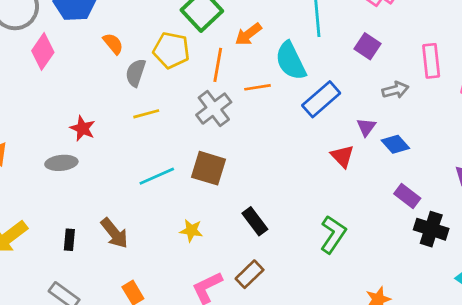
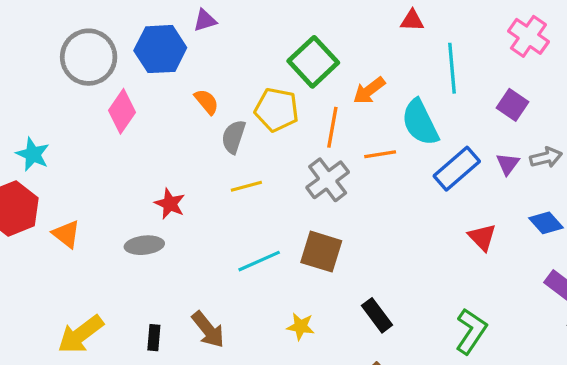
purple triangle: (366, 127) -> (508, 164), moved

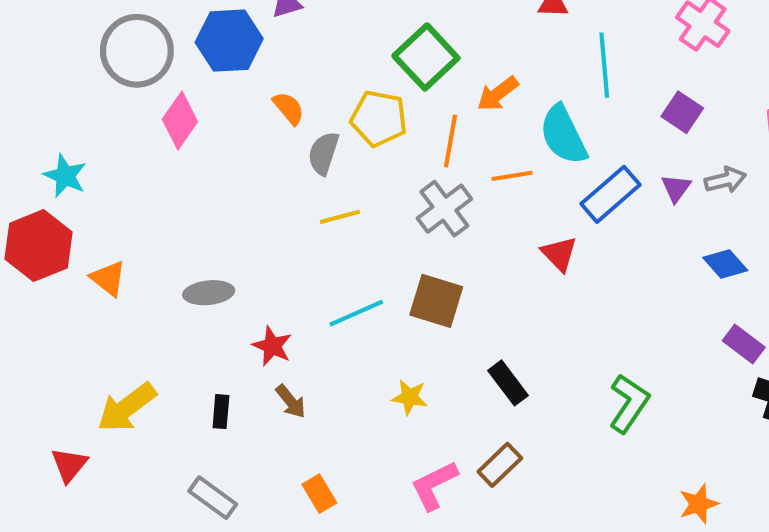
red star: (170, 204) -> (272, 346), moved
red triangle: (482, 237) -> (559, 254), moved
brown arrow: (208, 330) -> (291, 401), size x0.7

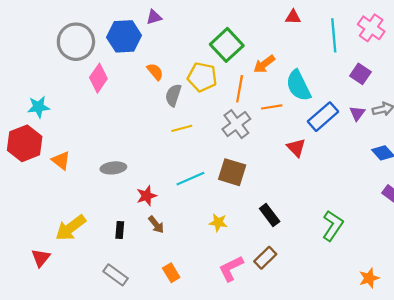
cyan line: (604, 65) -> (334, 35), moved
cyan star: (65, 176) -> (39, 107), turned -30
red star: (272, 346) -> (147, 196), turned 30

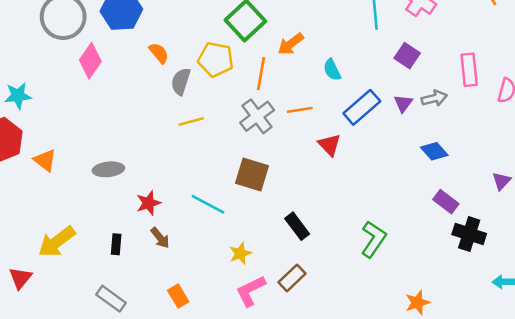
cyan semicircle: (298, 86) -> (332, 70), size x0.6
orange line: (272, 107) -> (300, 110), moved
cyan line: (190, 179) -> (208, 204), moved, turned 52
yellow star: (218, 222) -> (240, 253), moved, turned -30

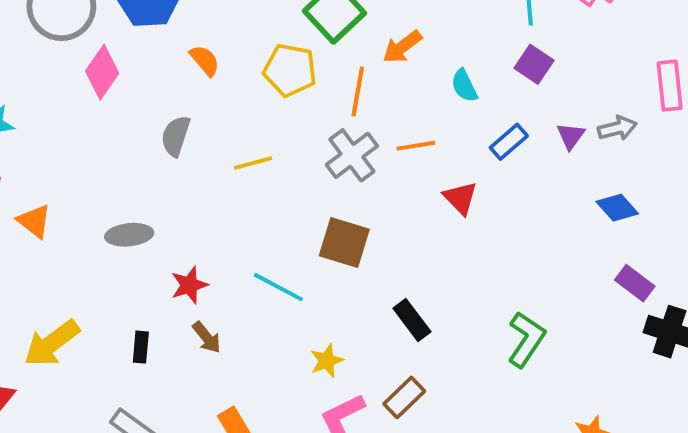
purple square: (407, 56) -> (534, 64), moved
gray semicircle: (181, 81) -> (176, 136), moved
blue rectangle: (362, 107) -> (509, 142), size x0.7

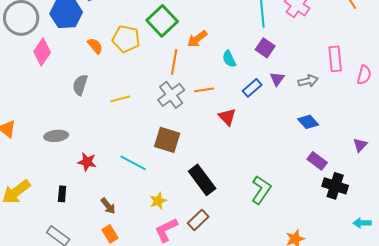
yellow pentagon: (290, 70) -> (126, 39), moved
purple triangle: (571, 136) -> (277, 79), moved
red star: (189, 285) -> (87, 162), turned 30
black rectangle: (412, 320) -> (202, 180), size x1.4
brown arrow: (207, 337) -> (108, 206), moved

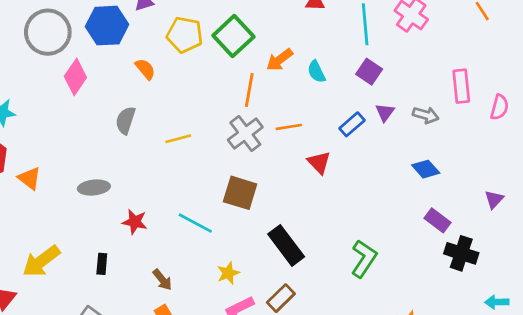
yellow pentagon: (126, 39) -> (185, 35), moved
cyan semicircle: (229, 59) -> (316, 72), moved
gray arrow: (308, 81) -> (426, 115), turned 30

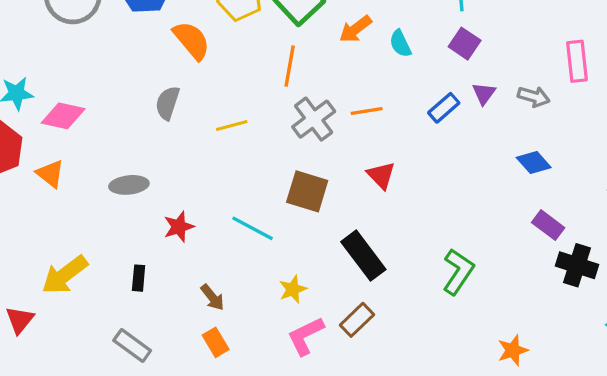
orange semicircle: (145, 69) -> (192, 40), size x1.5
pink diamond: (75, 77) -> (63, 116), moved, turned 68
orange line: (249, 90) -> (290, 66), moved
red triangle: (319, 162) -> (381, 175), moved
red star: (135, 222) -> (179, 227), turned -30

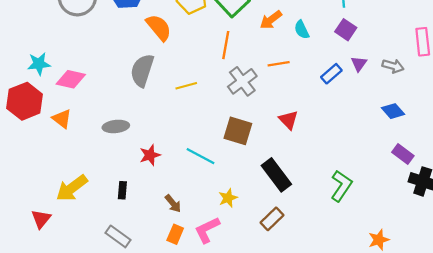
gray semicircle: (167, 103) -> (142, 70), size x1.4
orange line: (367, 111) -> (279, 64), moved
pink L-shape: (306, 336) -> (207, 230), moved
orange rectangle: (216, 342) -> (175, 234), turned 54

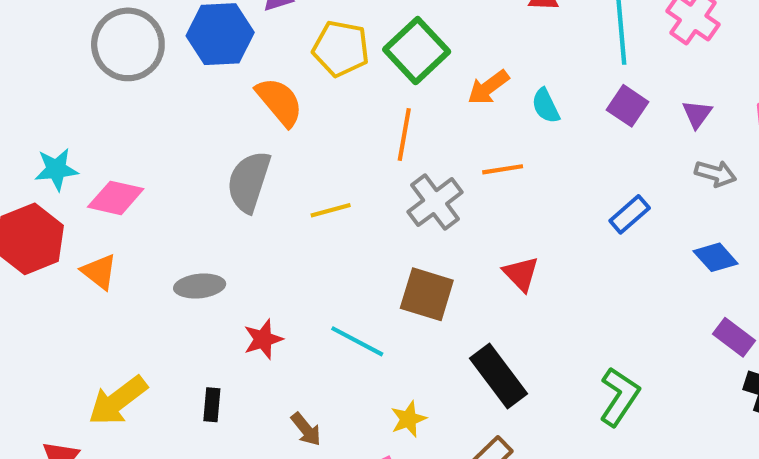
purple triangle: (359, 64) -> (697, 114), moved
blue rectangle: (331, 74) -> (630, 214), moved

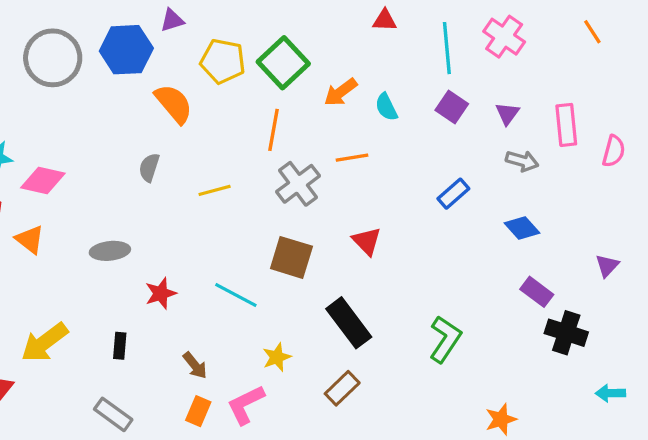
gray semicircle: (249, 182) -> (149, 167), size x0.6

